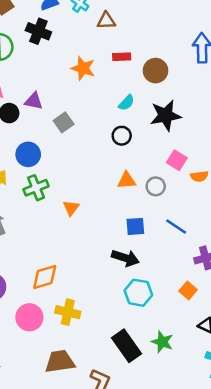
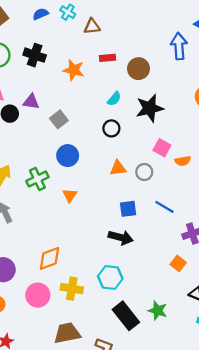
black cross: (38, 31) -> (35, 55), moved
blue circle: (28, 154) -> (68, 156), moved
cyan hexagon: (138, 293) -> (110, 277), moved

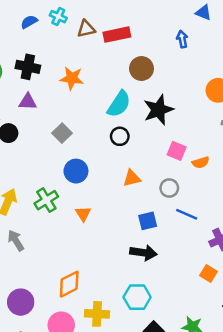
blue arrow: (179, 46) -> (182, 39), size x0.6
red rectangle: (108, 58) -> (117, 35), moved, size x1.5
cyan semicircle: (114, 99) -> (119, 104), size x1.6
purple triangle: (31, 102) -> (28, 102), moved
gray circle: (144, 172) -> (169, 188), moved

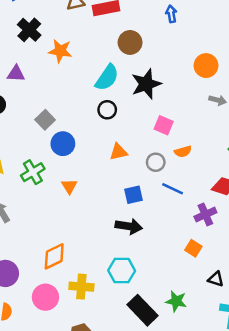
black cross: (28, 67) -> (29, 30), moved, turned 30
gray square: (62, 133) -> (45, 120), moved
orange semicircle: (201, 162) -> (183, 151), moved

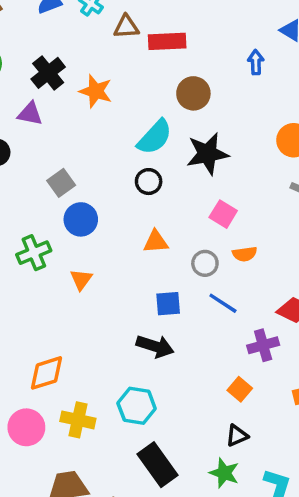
black cross: (29, 30) -> (48, 73), moved
black triangle: (216, 279) -> (237, 436), moved, turned -49
green star: (176, 301) -> (224, 473), moved

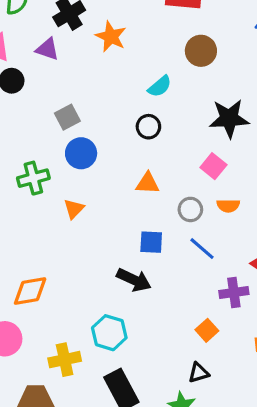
cyan semicircle: (155, 137) -> (160, 86), size x0.7
black star: (207, 154) -> (229, 118), moved
yellow cross: (78, 420) -> (65, 360), moved, turned -32

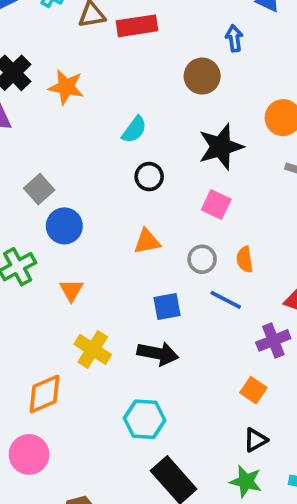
brown circle: (201, 51) -> (202, 76), moved
black circle: (148, 127) -> (149, 177), moved
orange semicircle: (228, 206) -> (245, 260), moved, turned 95
yellow cross: (65, 360) -> (93, 349), moved, turned -32

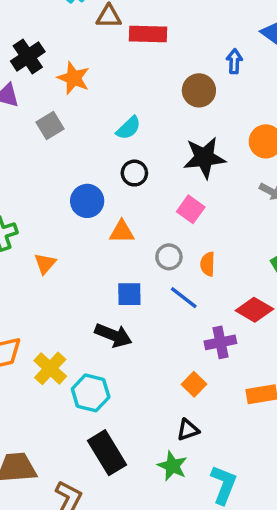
gray square: (39, 189) -> (50, 125), moved
blue circle: (64, 226) -> (87, 201), moved
yellow cross: (93, 349) -> (50, 368), moved

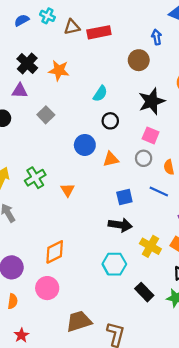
gray square: (50, 125) -> (46, 115), moved
gray circle: (169, 257) -> (144, 158), moved
yellow cross: (50, 368) -> (150, 246), moved
black rectangle: (107, 453) -> (144, 292), moved, size x0.7

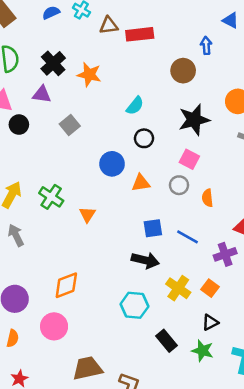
green cross: (35, 178) -> (51, 197), turned -30
blue line: (159, 191) -> (188, 237), moved

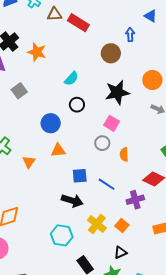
red rectangle: (140, 34) -> (78, 23), turned 35
orange triangle: (141, 183) -> (58, 150), moved

